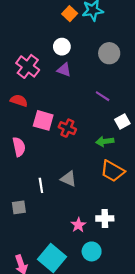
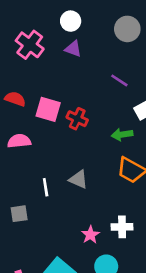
red semicircle: (19, 101) -> (15, 99), moved
pink semicircle: (19, 147) -> (19, 141), turned -84

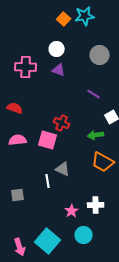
pink cross: (30, 45) -> (26, 67), turned -35
pink square: (48, 109) -> (48, 140), moved
white line: (46, 187) -> (48, 181), moved

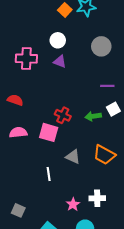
purple line: (94, 94) -> (107, 86), moved, turned -32
green arrow: (96, 135) -> (93, 116), moved
gray triangle: (63, 169) -> (73, 157), moved
gray square: (18, 195) -> (18, 210), moved, turned 32

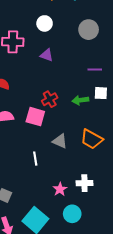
purple triangle: (60, 62) -> (47, 55), moved
white square: (113, 109) -> (101, 93), turned 32
red cross: (63, 115) -> (50, 99), turned 35

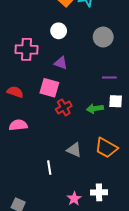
pink square: (35, 117) -> (49, 88), moved

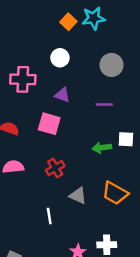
purple line: (109, 77) -> (104, 105), moved
red cross: (64, 107) -> (55, 168), moved

